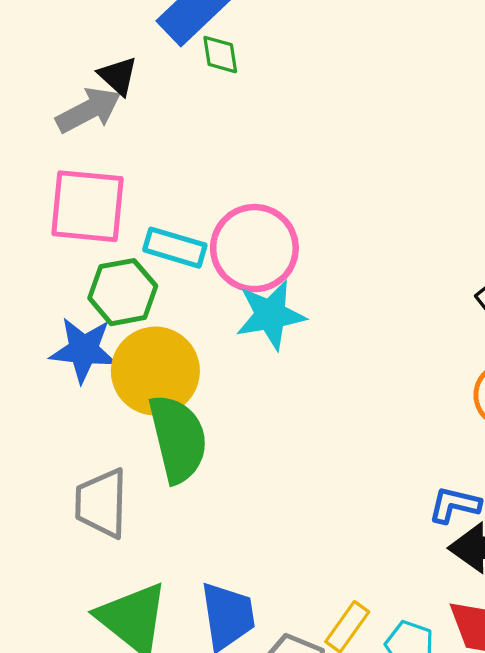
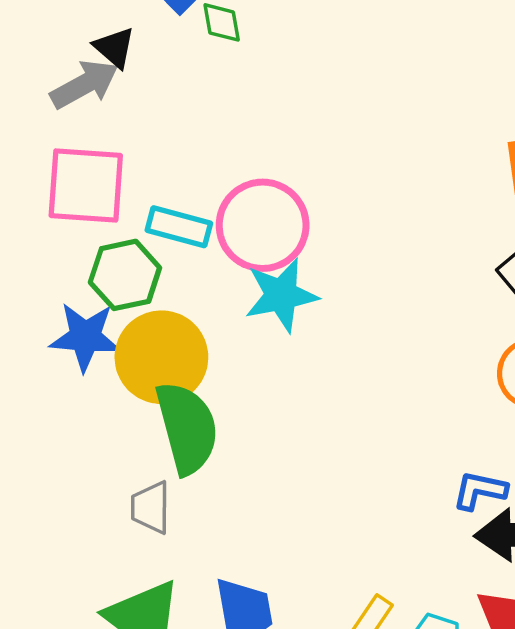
gray trapezoid: (101, 503) -> (151, 507), moved, size x0.7

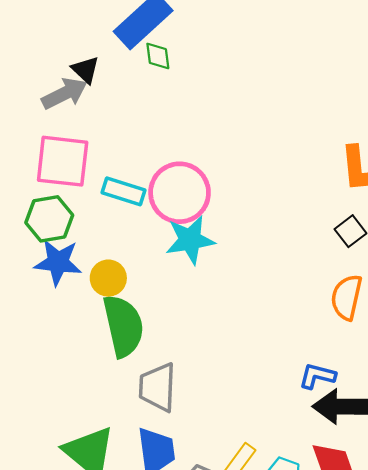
green hexagon: (125, 275) -> (49, 219), moved
yellow circle: (161, 357) -> (108, 278), size x0.6
gray trapezoid: (151, 507) -> (157, 387), moved, size x1.4

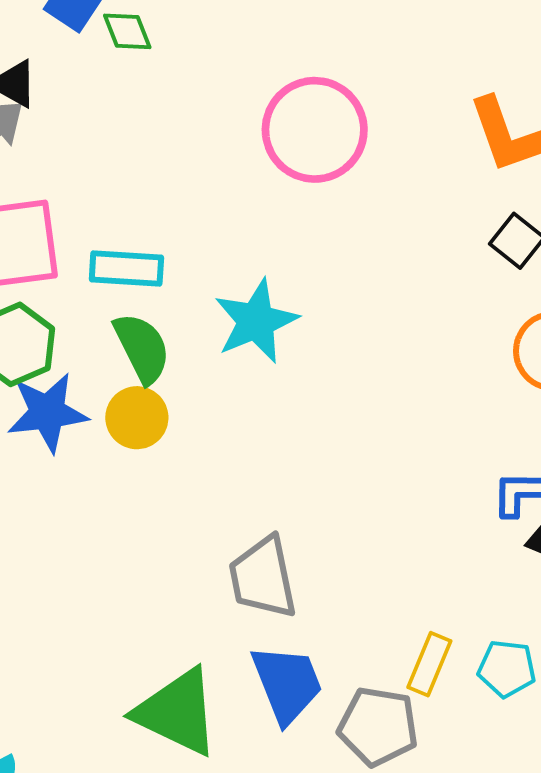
pink circle: (180, 193) -> (315, 130), moved
green semicircle: (123, 326) -> (142, 348), moved, size x0.7

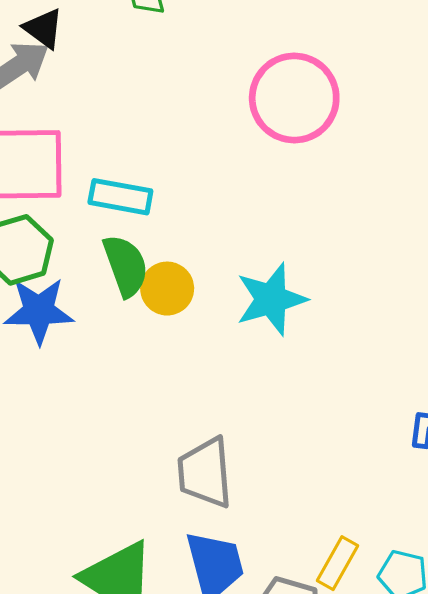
cyan star: (256, 321) -> (271, 299), moved
yellow circle: (137, 418) -> (167, 289), moved

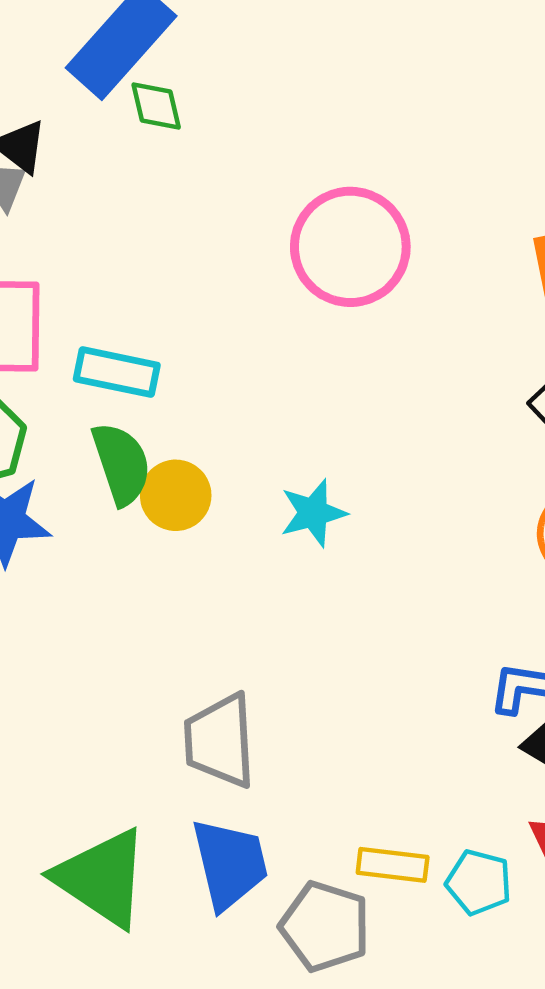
cyan star: (271, 299) -> (313, 513), size x0.7
yellow rectangle: (337, 563) -> (393, 865), turned 66

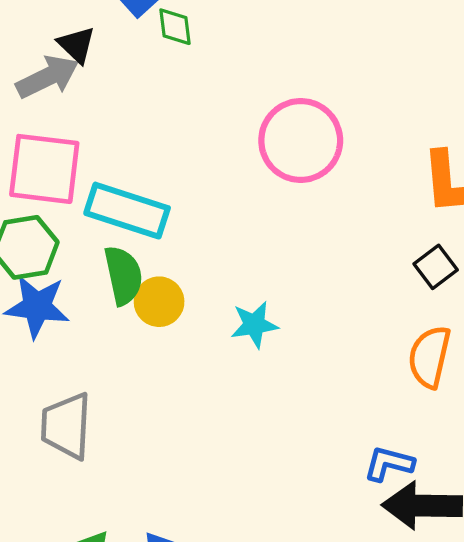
cyan rectangle: (117, 372) -> (127, 211), size x1.4
gray trapezoid: (220, 741) -> (66, 426), moved

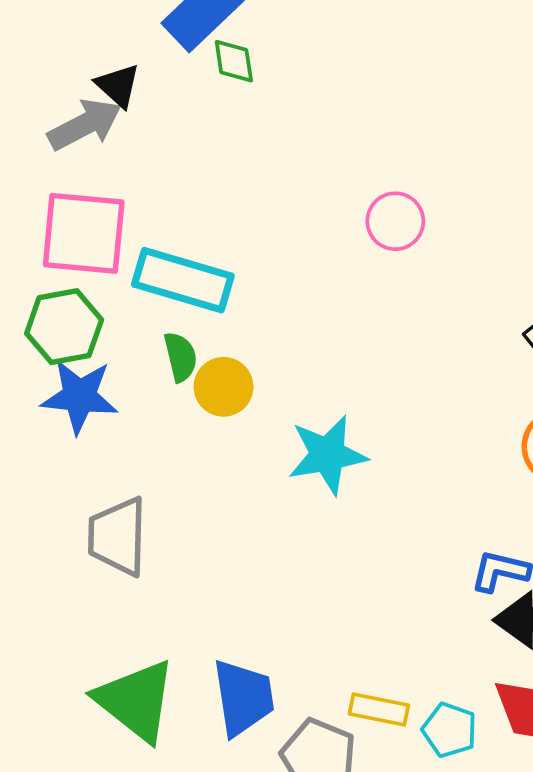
pink circle: (301, 141) -> (395, 221), moved, size x0.6
green semicircle: (123, 275) -> (180, 357), size x0.7
cyan star: (254, 325) -> (327, 455), moved, size x1.4

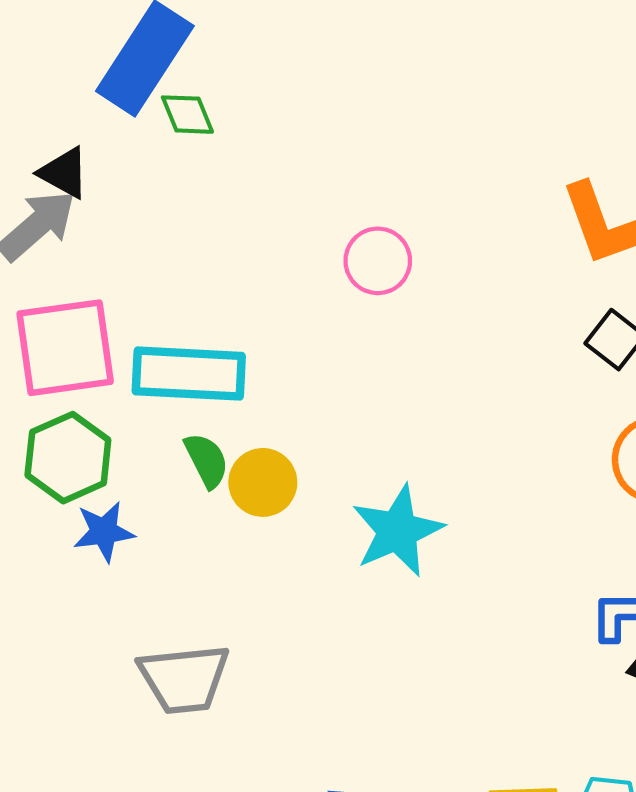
pink circle: (395, 221) -> (378, 261), moved
blue star: (79, 396) -> (104, 532), size x0.7
gray trapezoid: (118, 537) -> (184, 679), turned -84

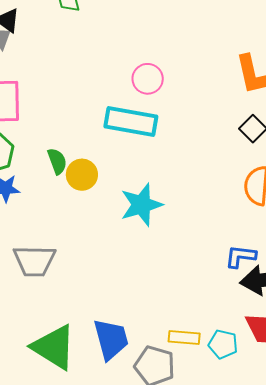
cyan rectangle: (189, 374) -> (131, 122), moved

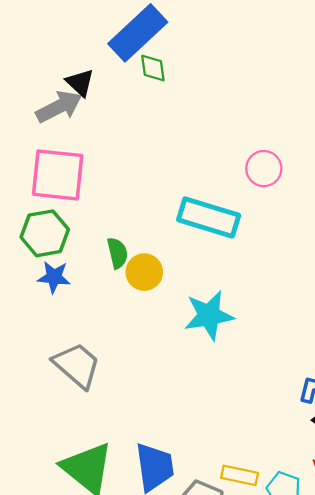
pink circle: (148, 79) -> (264, 169), moved
gray trapezoid: (34, 261) -> (77, 365), turned -147

